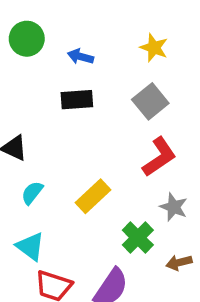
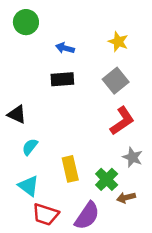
green circle: (27, 39) -> (26, 22), moved
yellow rectangle: (93, 196) -> (70, 169), moved, turned -60
brown arrow: (179, 263) -> (126, 198), moved

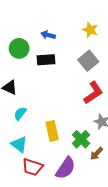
green circle: (26, 22) -> (19, 48), moved
brown arrow: (126, 198) -> (96, 154), turned -32

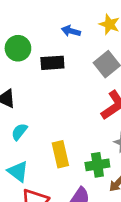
blue arrow: (48, 35) -> (71, 31), moved
green cross: (81, 139) -> (97, 165), turned 36

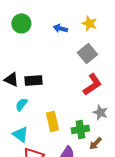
green circle: (18, 48) -> (21, 23), moved
black rectangle: (52, 63) -> (33, 80), moved

